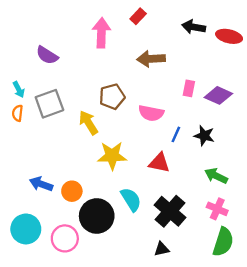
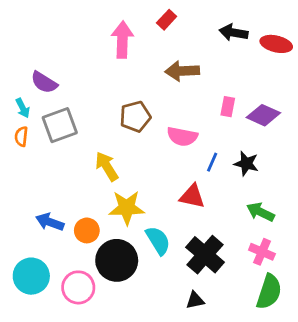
purple semicircle: (47, 55) -> (44, 82), moved
yellow arrow: (88, 123) -> (107, 166), moved
yellow star: (112, 156) -> (127, 208), moved

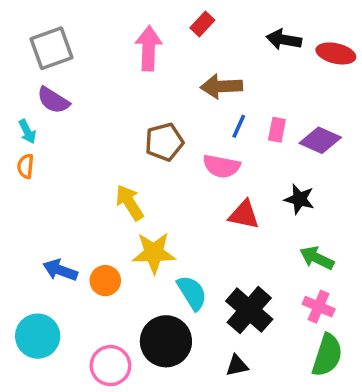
gray square: (60, 125) -> (52, 48), moved
blue line: (212, 162) -> (239, 126), moved
red triangle: (192, 196) -> (244, 215), moved
black circle: (117, 260) -> (166, 341), moved
pink circle: (78, 287) -> (110, 366), moved

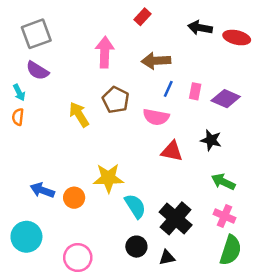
pink arrow: (149, 48) -> (105, 52), moved
brown pentagon: (164, 142) -> (116, 100), turned -30
yellow arrow: (130, 203) -> (79, 115), moved
black circle: (166, 341) -> (136, 247), moved, size x0.6

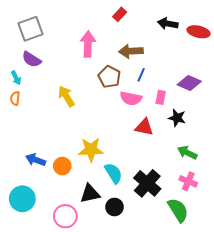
pink rectangle: (195, 91) -> (161, 97), moved
brown pentagon: (116, 100) -> (109, 77), moved
green semicircle: (231, 250) -> (178, 210), moved, turned -50
black triangle: (167, 258) -> (90, 194), moved, size x1.5

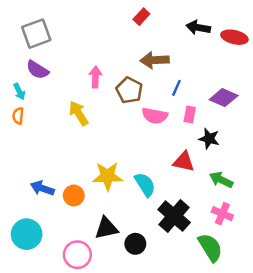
pink arrow: (88, 44) -> (95, 77), moved, size x0.7
blue line: (141, 75) -> (176, 88), moved
red triangle: (144, 127) -> (184, 162), moved
cyan semicircle: (113, 173) -> (145, 185), moved

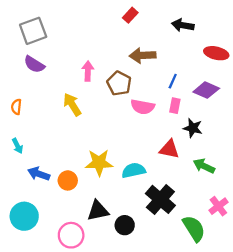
red ellipse: (234, 37) -> (216, 53), moved
blue line: (176, 88) -> (173, 81), moved
cyan arrow: (19, 92) -> (17, 146), moved
cyan semicircle: (145, 185) -> (134, 170), turned -70
pink cross: (222, 214) -> (218, 206), moved, turned 30

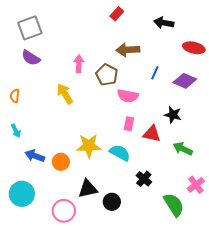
pink rectangle: (175, 106) -> (129, 124), moved
cyan semicircle: (134, 170) -> (120, 153), turned 40
black cross: (160, 199) -> (144, 179), size x0.6

